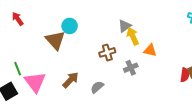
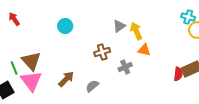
yellow arrow: (133, 36) -> (136, 31), moved
brown triangle: (55, 40) -> (31, 61), moved

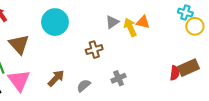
cyan circle: (65, 26) -> (55, 22), size x1.6
orange triangle: (144, 50) -> (143, 22), moved
brown triangle: (31, 61) -> (19, 44), moved
gray cross: (125, 67) -> (119, 78), moved

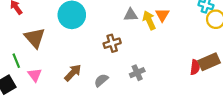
gray triangle: (112, 22) -> (131, 15), turned 32
orange triangle: (143, 22) -> (162, 15), turned 48
pink triangle: (19, 80) -> (35, 75), size x0.6

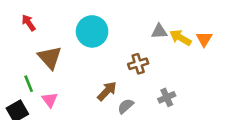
orange triangle: (162, 15) -> (204, 39), moved
yellow arrow: (149, 20) -> (180, 38), turned -36
brown arrow: (73, 73) -> (107, 91), moved

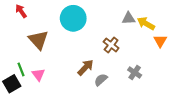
orange triangle: (204, 39) -> (160, 41), moved
brown cross: (138, 64) -> (111, 45), turned -35
green line: (29, 84) -> (21, 69), moved
gray cross: (167, 97) -> (135, 73), turned -32

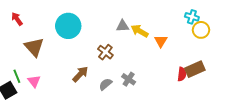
orange triangle: (160, 41) -> (161, 41), moved
gray semicircle: (101, 80) -> (105, 84), moved

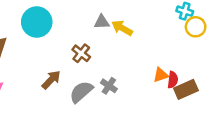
orange triangle: (161, 41) -> (161, 75), moved, turned 40
brown rectangle: (195, 69) -> (186, 89), moved
gray semicircle: (105, 84) -> (81, 92), size x1.5

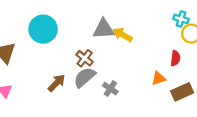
gray triangle: (102, 22) -> (104, 29), size x1.5
red semicircle: (173, 80) -> (175, 58), moved
gray semicircle: (81, 92) -> (85, 77), moved

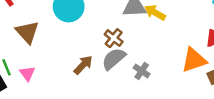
orange triangle: (159, 78) -> (194, 60), size x1.6

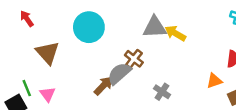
gray semicircle: (114, 59) -> (119, 73), moved
orange triangle: (194, 60) -> (214, 81), size x0.6

